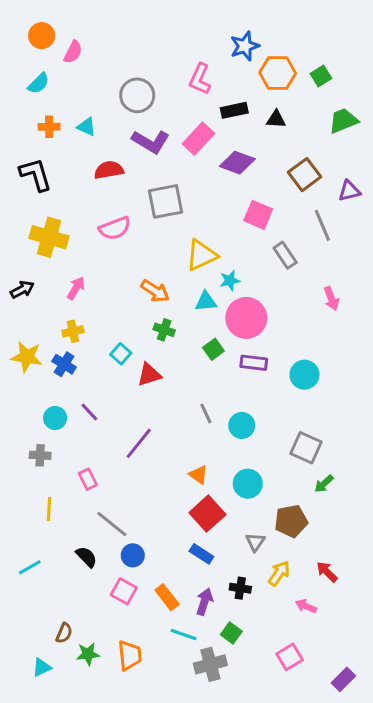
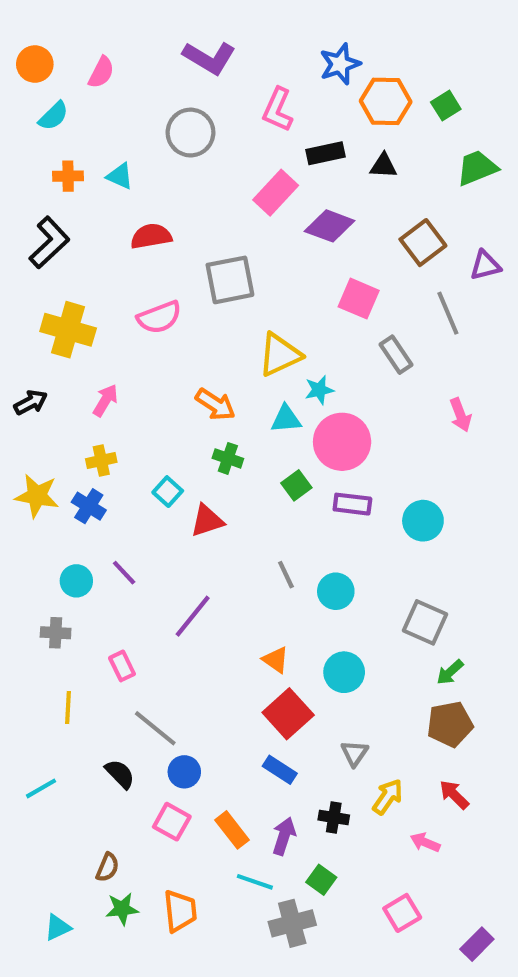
orange circle: (42, 36) -> (35, 64), moved
purple L-shape: (151, 142) -> (209, 58), moved
black L-shape: (36, 175) -> (49, 243), turned 63
brown pentagon: (291, 521) -> (450, 724), moved
brown semicircle: (64, 633) -> (107, 867), moved

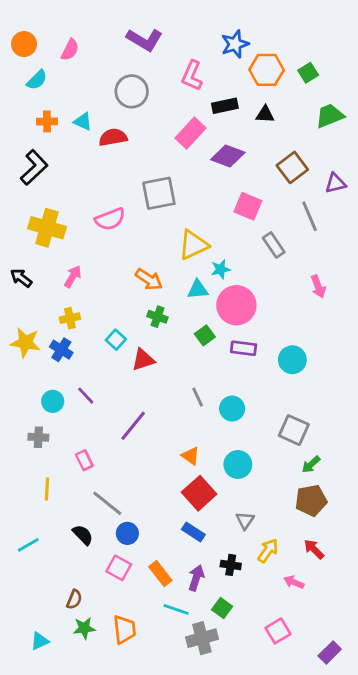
red semicircle: (151, 236) -> (113, 137), moved
black arrow: (31, 402) -> (21, 278), turned -115

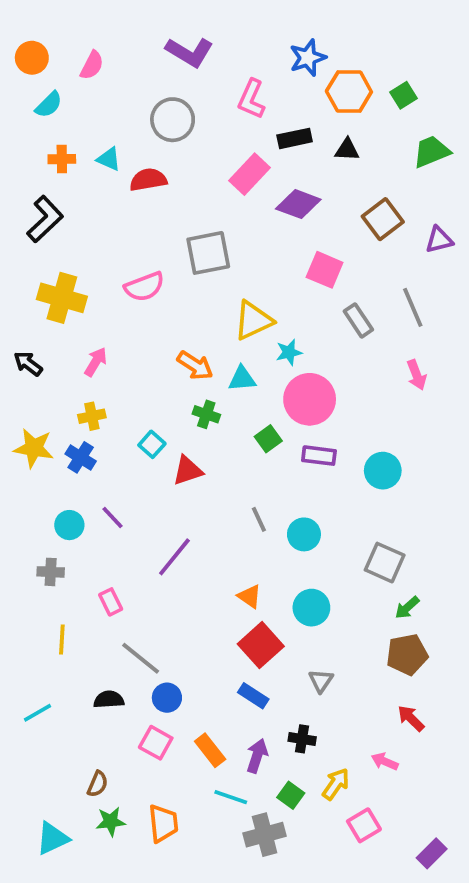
gray line: (310, 216) -> (413, 307), moved
cyan triangle: (198, 289) -> (242, 379), moved
black semicircle: (83, 535) -> (109, 700), turned -50
yellow arrow: (268, 551) -> (336, 784), moved
cyan triangle: (40, 641) -> (52, 838), size x1.4

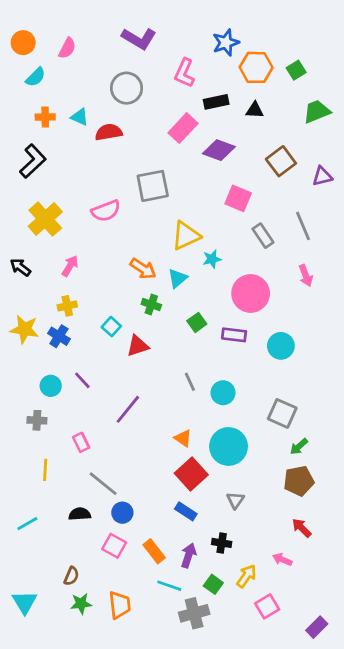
yellow cross: (62, 298) -> (45, 219), turned 32
cyan triangle: (242, 379) -> (178, 278), turned -35
pink circle: (310, 399) -> (251, 293), moved
cyan circle: (311, 608) -> (229, 446), size x1.4
cyan triangle: (52, 838) -> (25, 602), moved, turned -36

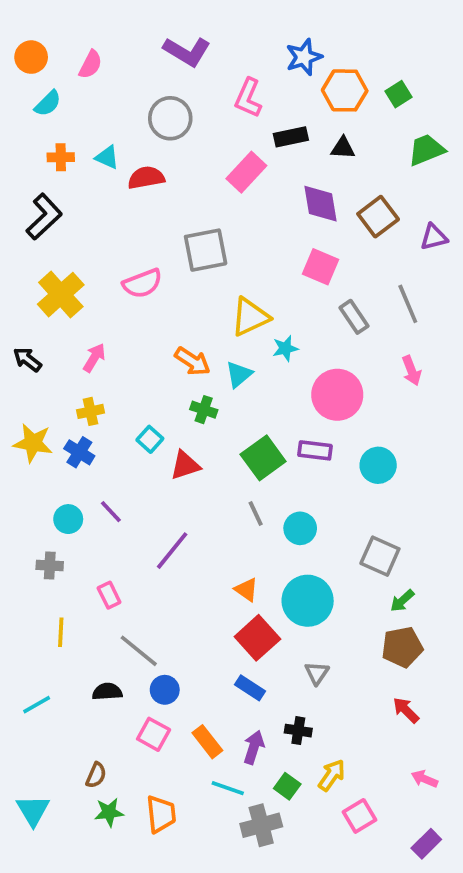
purple diamond: (219, 150) -> (321, 204), moved, turned 60
green square: (197, 322) -> (263, 458), moved, size x1.6
pink arrow: (282, 560) -> (424, 779), moved

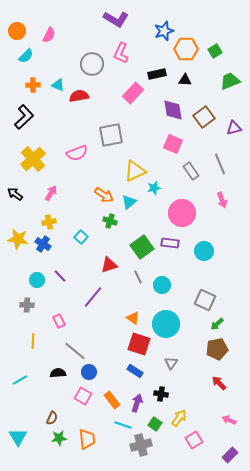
purple L-shape: (187, 51) -> (116, 19), moved
pink L-shape: (248, 98) -> (121, 53), moved
red triangle: (185, 465) -> (109, 265), moved
red square: (257, 638) -> (139, 344), turned -30

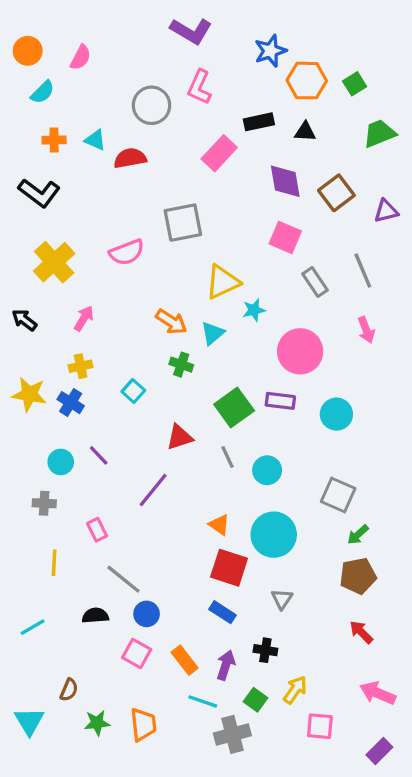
black L-shape: (24, 117) -> (39, 193), turned 80
brown semicircle: (52, 418) -> (69, 690), moved
pink arrow: (229, 420) -> (378, 693), size x1.5
pink square: (194, 440) -> (320, 726), turned 36

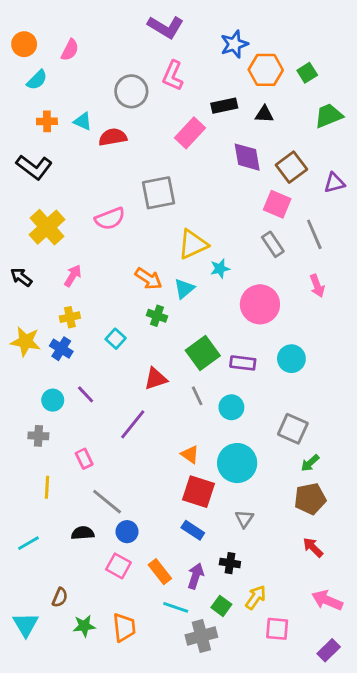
pink square: (285, 237) -> (277, 204), moved
purple rectangle: (280, 401) -> (243, 363), moved

